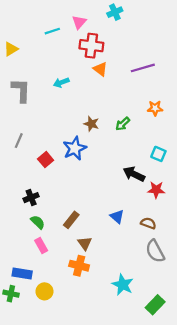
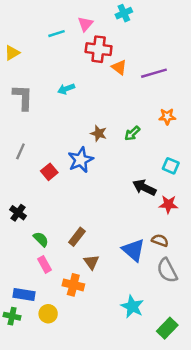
orange triangle: (100, 69) -> (119, 67), moved
black cross: (31, 198) -> (18, 213), moved, turned -32
blue triangle: (117, 217) -> (133, 250), moved, size x1.5
orange cross: (79, 266) -> (73, 285), moved

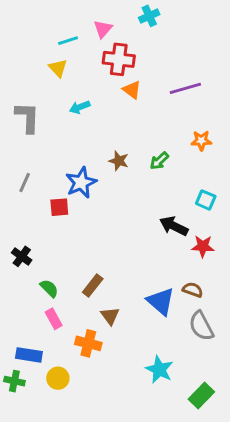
yellow triangle: (12, 53) -> (58, 68), moved, turned -42
orange triangle: (119, 67) -> (132, 90), moved
blue star: (81, 160) -> (81, 183), moved
red square: (49, 172) -> (59, 207), turned 35

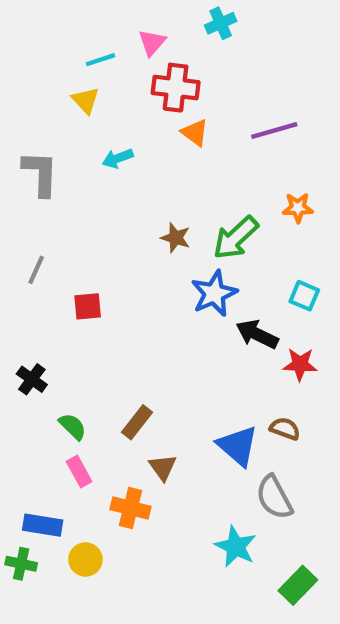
green arrow: (159, 161) -> (236, 238), size x1.6
blue star: (81, 183) -> (214, 293), moved
gray semicircle: (201, 326) -> (274, 497), moved

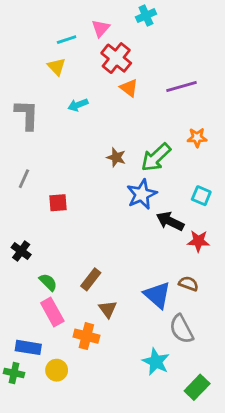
red cross: (176, 88) -> (116, 58), turned 32
pink rectangle: (79, 472) -> (52, 312), size x1.4

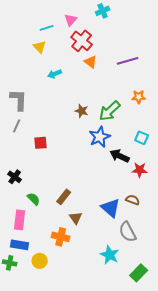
gray L-shape: (27, 115) -> (19, 100), moved
pink rectangle: (52, 312) -> (20, 220), moved, turned 36

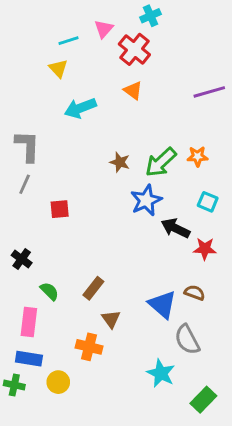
red cross: (82, 41) -> (134, 49), moved
purple line: (128, 61) -> (209, 92), moved
cyan arrow: (55, 74) -> (80, 108), size x1.5
orange star: (139, 97) -> (197, 156), moved

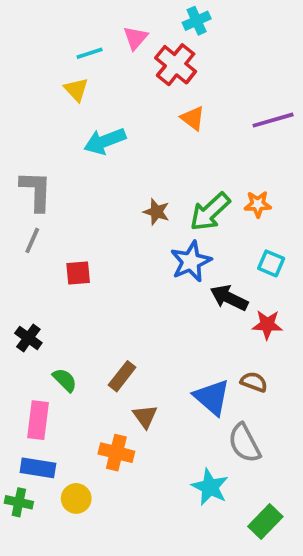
orange triangle: (133, 90) -> (193, 118), moved

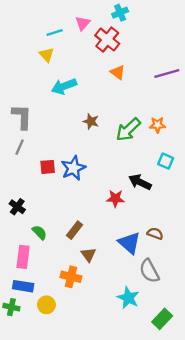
brown star: (156, 212) -> (91, 121), moved
blue star: (191, 262) -> (73, 168), moved
red star: (267, 325) -> (115, 198), moved

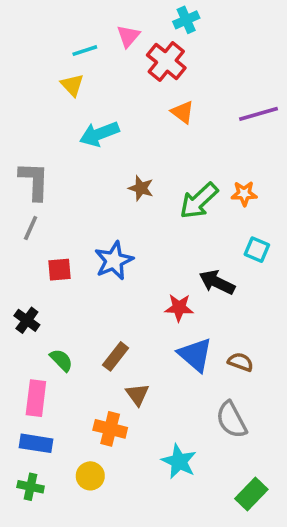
red square: (48, 167) -> (60, 270), moved
blue triangle: (129, 243) -> (195, 355), moved
cyan star: (128, 298) -> (179, 461), moved
yellow circle: (46, 305) -> (90, 476), moved
green cross: (11, 307) -> (31, 487), moved

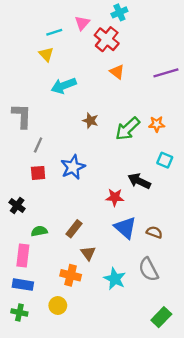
gray line: (31, 228) -> (38, 145), moved
green semicircle: (61, 360) -> (39, 231), turned -56
cyan star: (179, 461) -> (115, 279), moved

